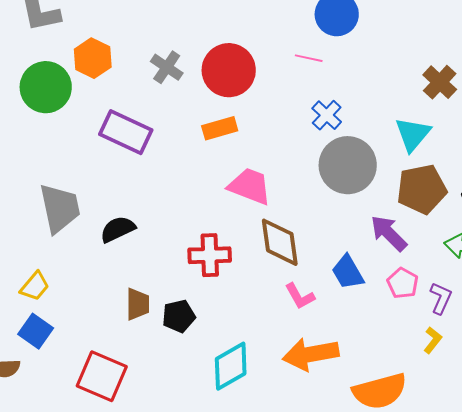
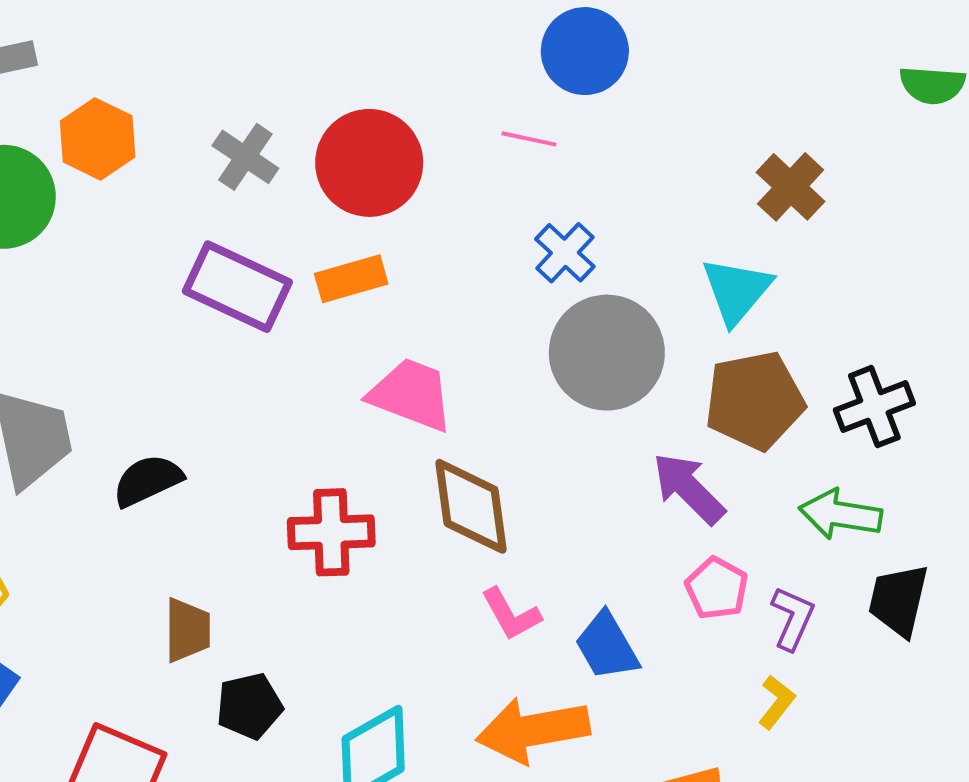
purple rectangle: (126, 132) -> (237, 287), moved
blue trapezoid: (348, 272) -> (607, 646), moved
black pentagon: (179, 316) -> (249, 706), moved

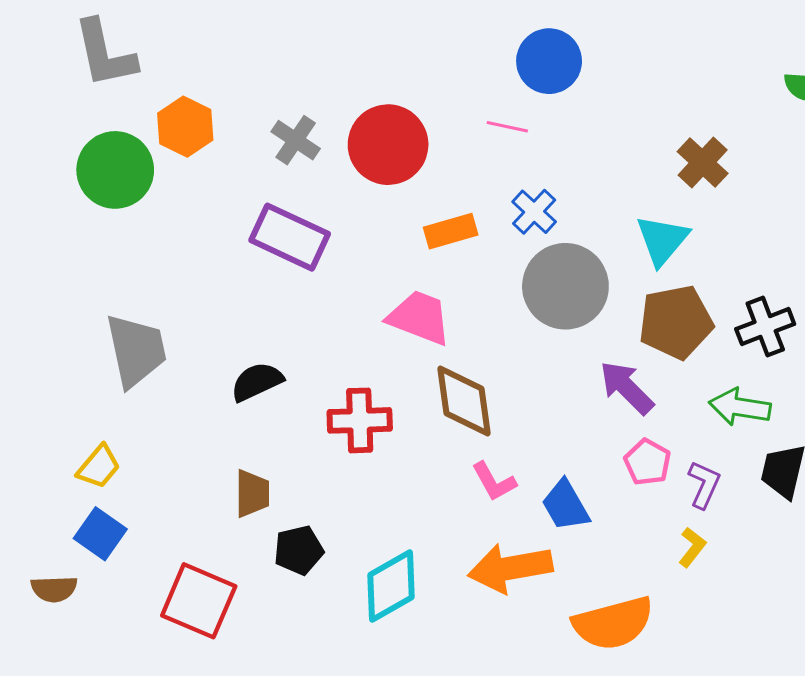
orange rectangle: (351, 279) -> (451, 231), moved
black semicircle: (148, 480) -> (257, 382), moved

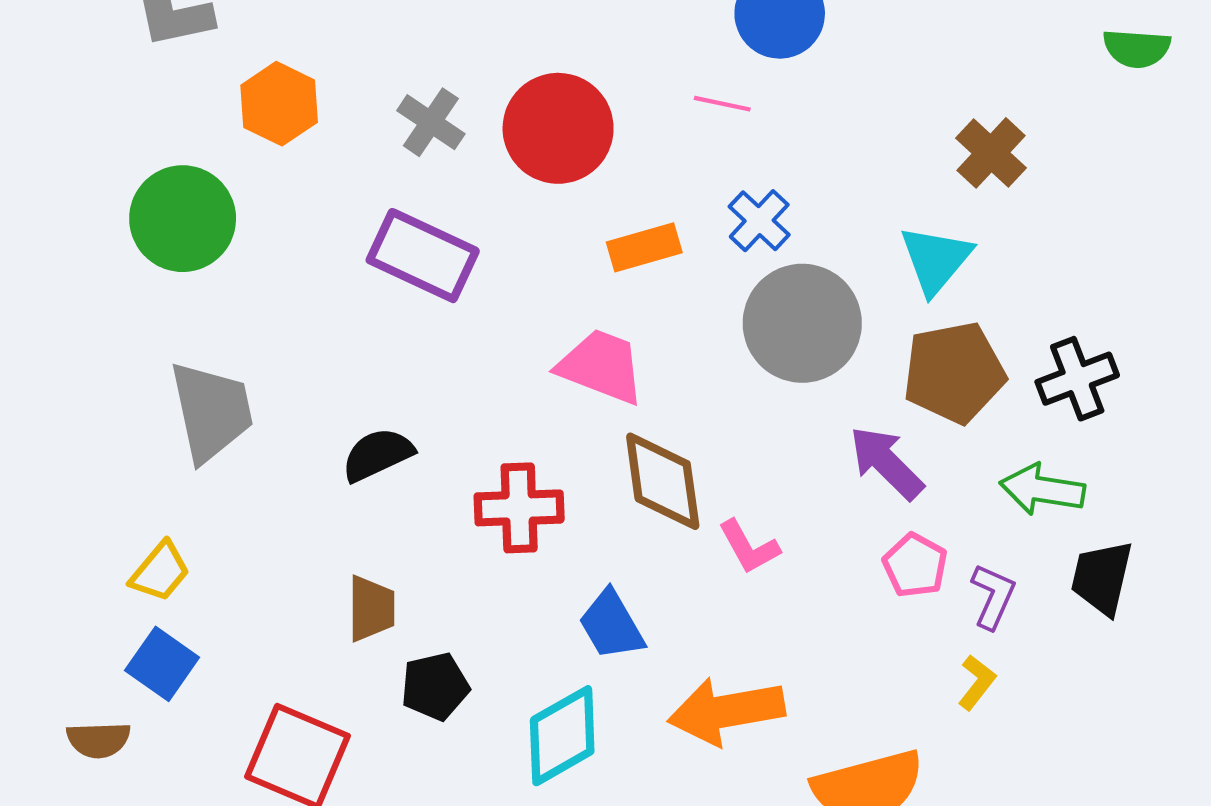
green circle: (115, 170) -> (183, 219), moved
pink L-shape: (494, 482) -> (749, 547), moved
blue trapezoid: (565, 505) -> (611, 625), moved

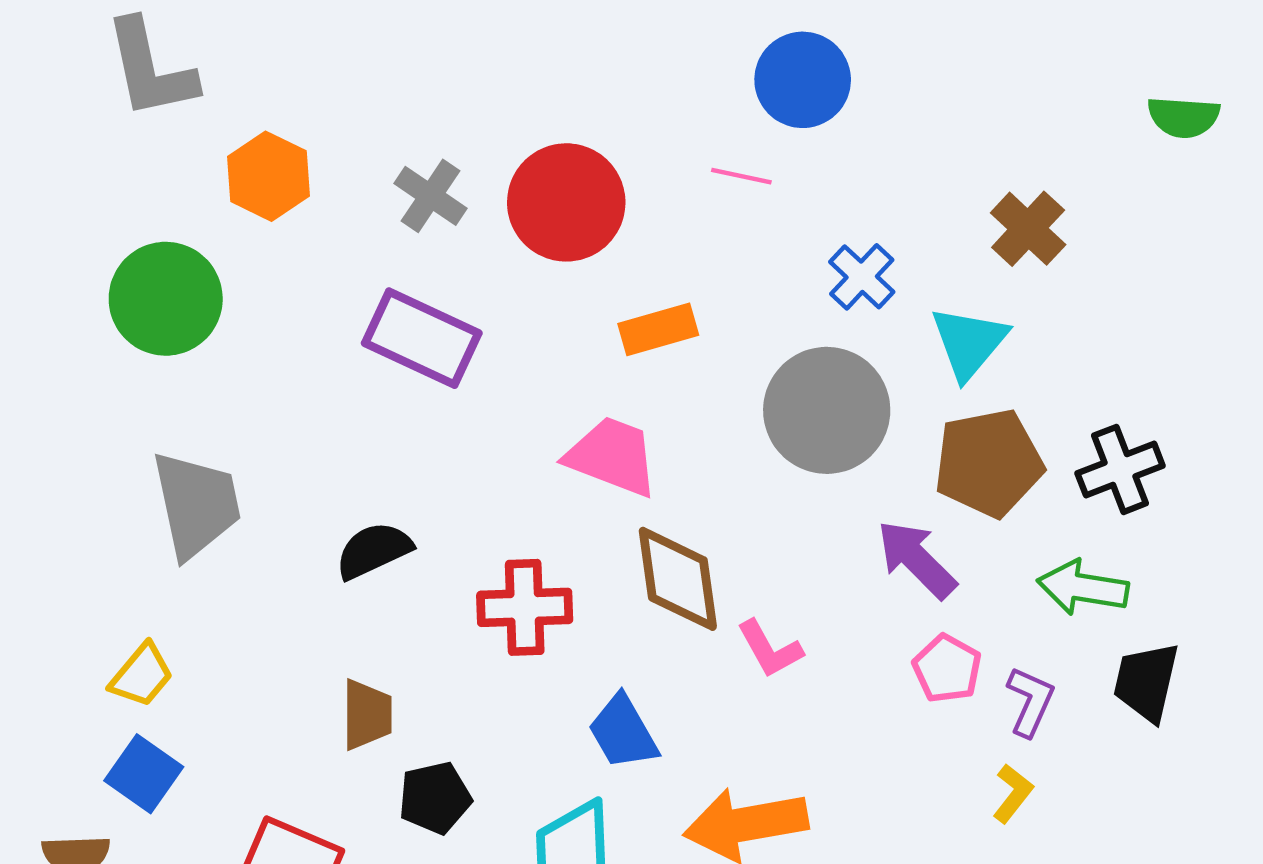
blue cross: (759, 221) -> (862, 277), moved

